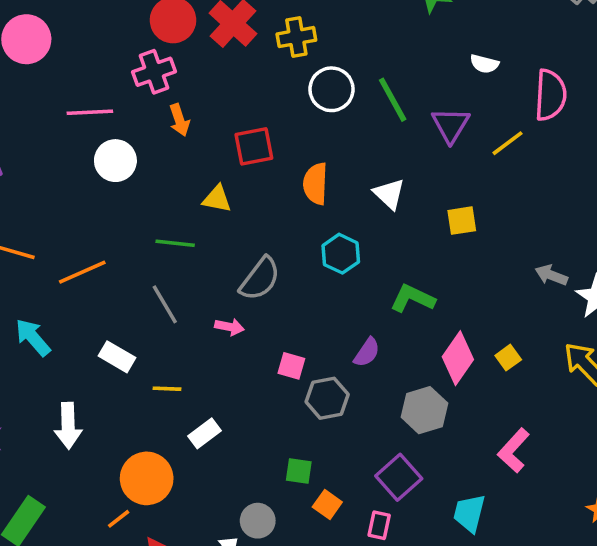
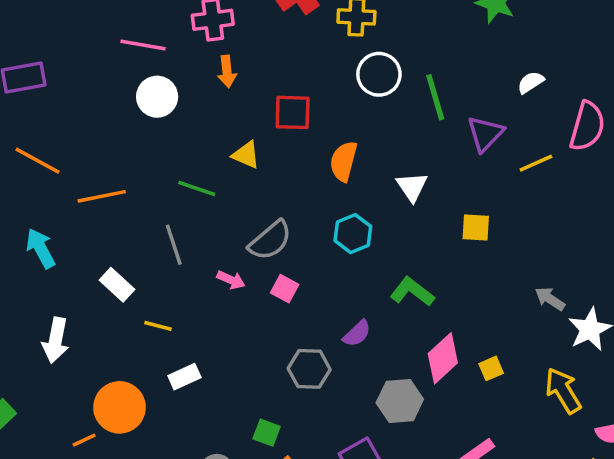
white semicircle: (484, 64) -> (531, 82), turned 120
pink square: (291, 366) -> (285, 289), moved

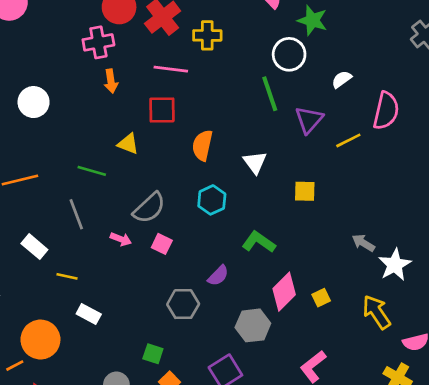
pink line: (143, 45) -> (171, 69), moved
white circle: (379, 74) -> (289, 54), moved
white circle: (157, 97) -> (34, 102), moved
white rectangle: (184, 377) -> (89, 314), turned 55

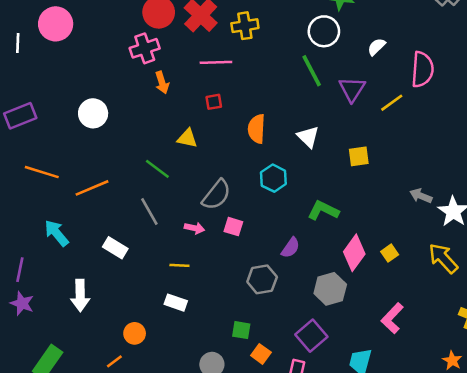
red square: (162, 110) -> (214, 102), size x0.6
green line: (92, 171) -> (157, 169), turned 30
yellow line: (67, 276) -> (179, 265), moved
orange circle: (40, 340) -> (135, 333), size x0.6

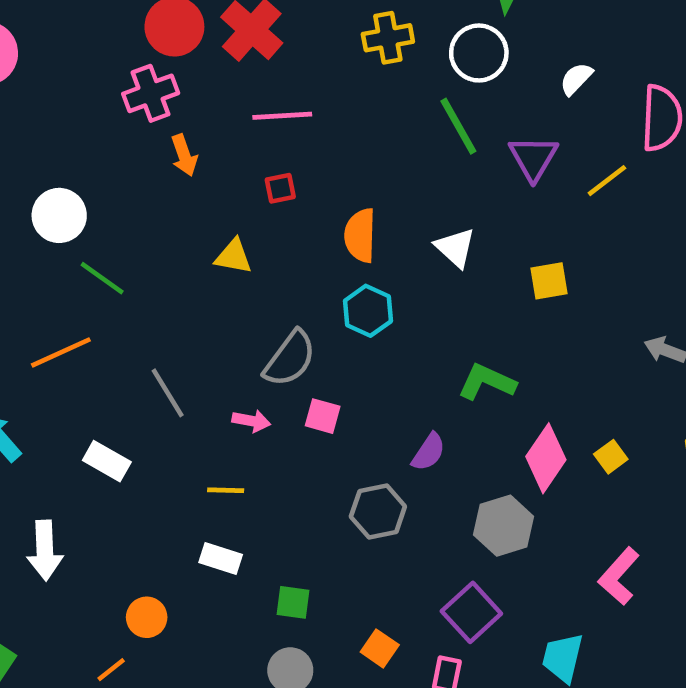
yellow cross: (245, 26) -> (388, 38), moved
green line: (157, 169) -> (102, 278), moved
cyan hexagon: (273, 178) -> (368, 311), moved
green square: (241, 330) -> (293, 602), moved

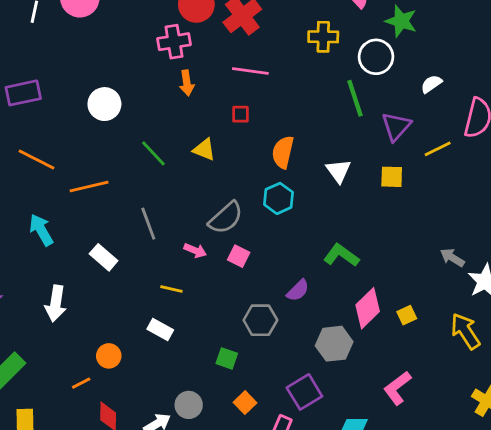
green line: (102, 278) -> (153, 153), moved
yellow square: (549, 281) -> (392, 177), moved
green square: (293, 602) -> (227, 358), moved

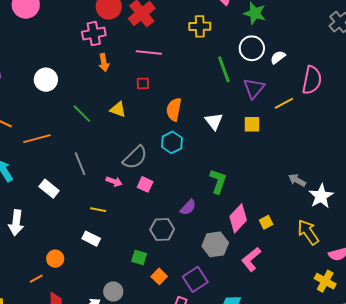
white circle: (376, 57) -> (252, 48), moved
green L-shape: (341, 255) -> (218, 181), turned 75
pink L-shape: (397, 388) -> (251, 259), moved
orange square: (245, 403) -> (159, 276), moved

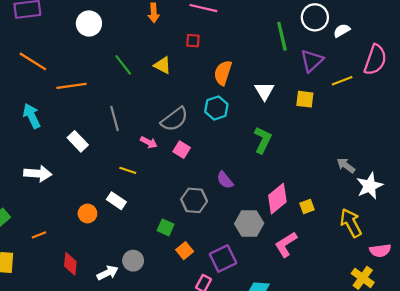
green L-shape: (218, 181) -> (263, 140), moved
purple semicircle: (188, 207) -> (225, 180), turned 90
white arrow: (16, 223) -> (38, 174), turned -100
orange circle: (55, 259) -> (87, 214), moved
orange line: (36, 279) -> (39, 235), moved

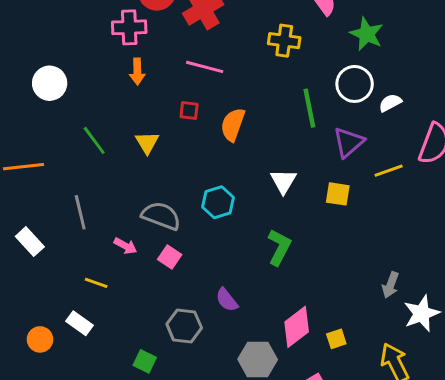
yellow triangle: (163, 65) -> (147, 143), turned 30
orange semicircle: (223, 73) -> (233, 125), moved
gray semicircle: (174, 119) -> (161, 216), turned -124
gray arrow: (346, 165) -> (390, 285), turned -108

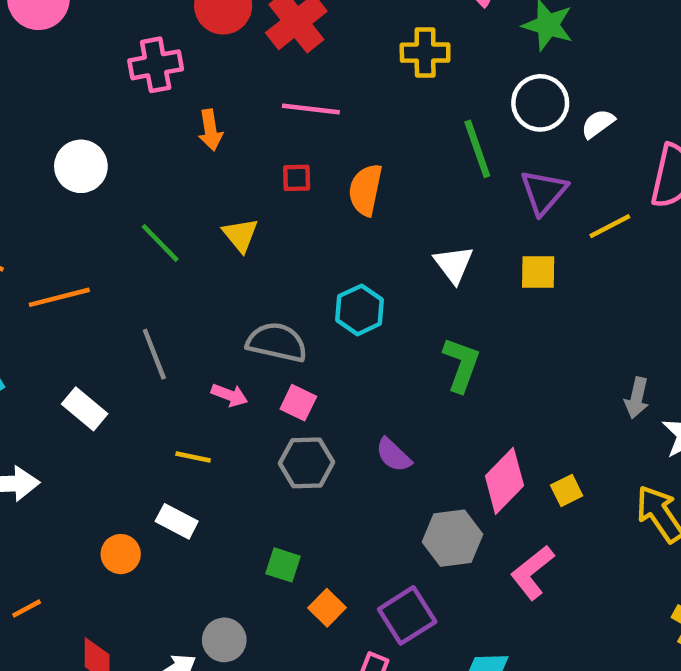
pink cross: (129, 27) -> (156, 65), moved
gray hexagon: (184, 326) -> (307, 463), moved

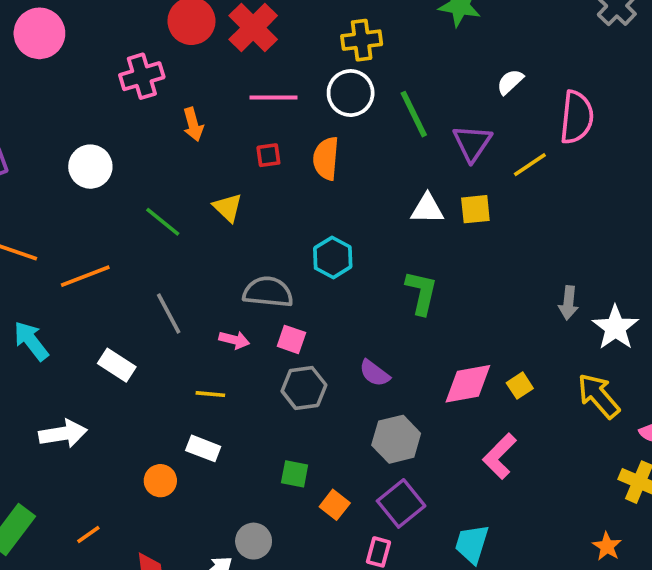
white circle: (540, 103) -> (351, 93), moved
white triangle: (454, 264) -> (427, 209), moved, turned -45
pink diamond: (504, 481) -> (468, 384), turned 42
gray hexagon: (453, 538) -> (396, 439), moved

